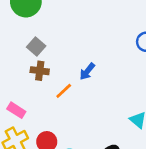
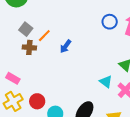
orange line: (64, 91) -> (44, 36), moved

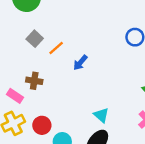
brown cross: (29, 47) -> (34, 81), moved
cyan triangle: (106, 82) -> (101, 115), moved

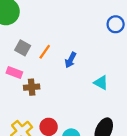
pink rectangle: (15, 96) -> (14, 73), moved
cyan triangle: (101, 115) -> (101, 83), moved

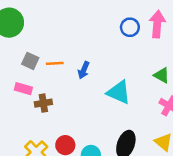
orange line: (45, 52) -> (55, 63), turned 56
cyan triangle: (101, 83) -> (119, 92), size x1.5

